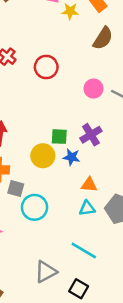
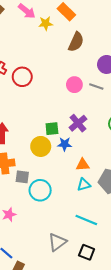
red circle: (46, 67) -> (22, 77), moved

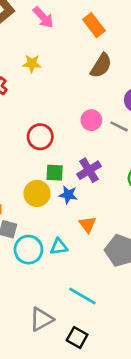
yellow star: (46, 23) -> (32, 64), moved
red circle: (22, 77) -> (40, 137), moved
orange triangle: (83, 165) -> (87, 224), turned 48
cyan triangle: (84, 185) -> (59, 247), moved

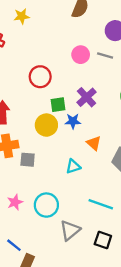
cyan circle: (28, 250) -> (46, 205), moved

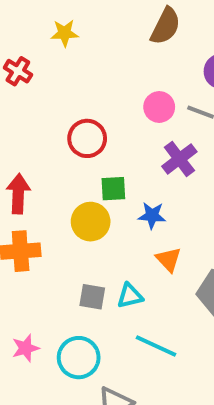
purple cross: (87, 97) -> (179, 159), moved
blue star: (73, 121) -> (152, 215), moved
gray square: (28, 160) -> (92, 297), moved
cyan line: (101, 204) -> (156, 346), moved

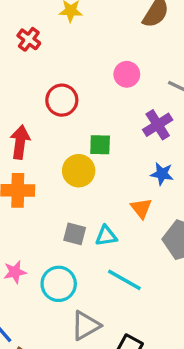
pink circle: (159, 107) -> (127, 74), moved
red circle: (87, 138) -> (62, 100), moved
blue star: (152, 215) -> (162, 174), moved

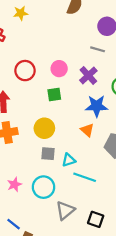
pink circle: (127, 74) -> (59, 69), moved
yellow circle: (79, 171) -> (44, 128), moved
blue star: (162, 174) -> (97, 106), size x1.5
cyan triangle: (106, 236) -> (69, 160), moved

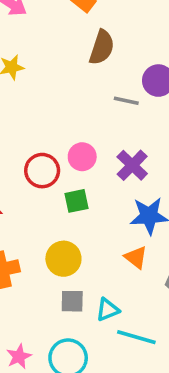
gray line: (98, 49) -> (126, 101), moved
red circle: (25, 71) -> (42, 171), moved

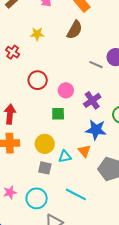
brown semicircle: (102, 47) -> (75, 30), moved
red circle: (42, 171) -> (38, 80), moved
cyan triangle: (108, 310) -> (65, 156), moved

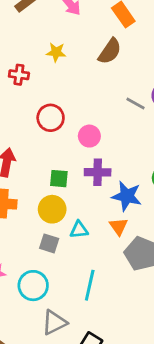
red cross: (13, 52) -> (19, 75), turned -32
purple cross: (92, 100) -> (98, 172), moved, turned 30
green square: (58, 114) -> (59, 179), moved
orange triangle: (84, 151) -> (119, 226), moved
cyan line: (76, 194) -> (90, 285), turned 70

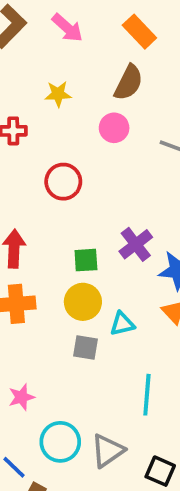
pink circle: (89, 136) -> (114, 128), moved
purple cross: (98, 172) -> (136, 244), turned -30
cyan circle: (33, 286) -> (60, 442), moved

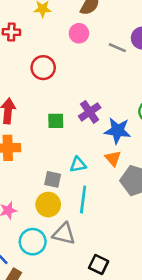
yellow circle: (83, 302) -> (48, 205), moved
cyan line: (147, 395) -> (83, 200), moved
gray triangle: (108, 451) -> (64, 234), moved, turned 45

